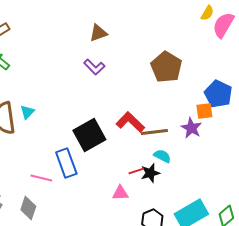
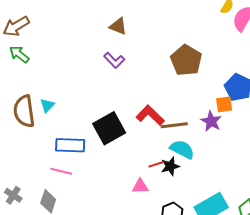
brown triangle: (98, 33) -> (118, 26), turned 42
cyan semicircle: (162, 156) -> (182, 149), size x1.4
blue rectangle: (66, 163) -> (70, 145), moved, turned -68

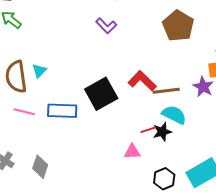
pink line: (61, 171) -> (24, 112), moved

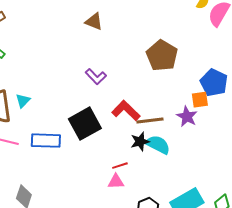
purple L-shape: (106, 26) -> (96, 77), moved
red line: (148, 130) -> (120, 166), moved
black star: (162, 132) -> (140, 142), moved

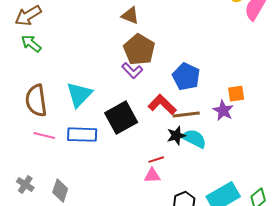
brown pentagon: (162, 56) -> (139, 50), moved
blue pentagon: (214, 83) -> (186, 77), moved
cyan triangle: (23, 101) -> (79, 95), moved, size x1.8

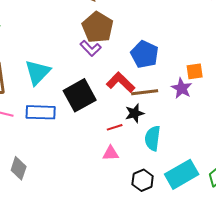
cyan semicircle: (194, 139) -> (153, 138), moved, turned -110
red line: (156, 160) -> (115, 127), moved

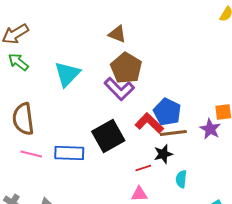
purple L-shape: (91, 48) -> (119, 89), size x1.4
blue pentagon: (145, 54) -> (167, 112), moved
cyan triangle: (38, 72) -> (67, 74), moved
cyan semicircle: (153, 138) -> (181, 179), size x0.7

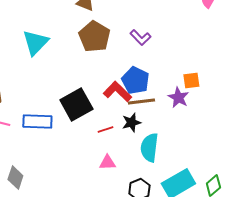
purple L-shape: (119, 89) -> (140, 38), moved, size x0.7
red line: (143, 168) -> (105, 130), moved
cyan semicircle: (181, 179) -> (149, 148), size x1.6

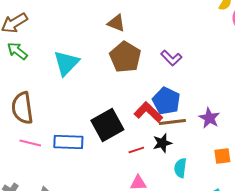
orange square: (191, 81) -> (222, 156), moved
cyan semicircle: (149, 148) -> (180, 168), size x0.7

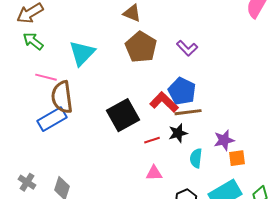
brown semicircle: (22, 108) -> (62, 97), moved
purple star: (209, 118) -> (224, 140), moved, turned 30
blue rectangle: (68, 142) -> (52, 119), moved, turned -32
pink line: (30, 143) -> (46, 77), moved
orange square: (222, 156) -> (237, 158), moved

